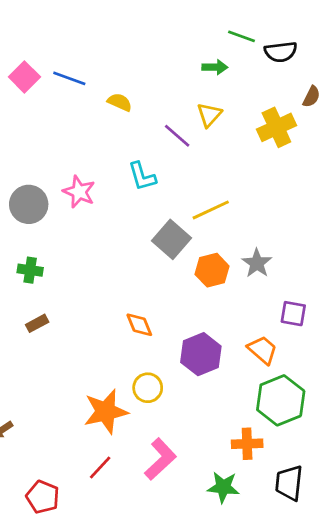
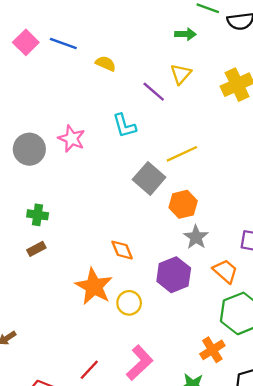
gray star: (257, 263) -> (196, 237), moved
green cross: (30, 270) -> (38, 215), moved
orange star: (106, 412) -> (94, 286), moved, turned -30
orange cross: (247, 444) -> (212, 350), turned -30

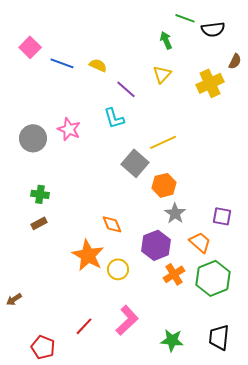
green arrow: (185, 34) -> (166, 40), turned -114
blue line: (63, 44) -> (62, 63), moved
purple line: (154, 92) -> (126, 89), moved
orange cross: (212, 350) -> (174, 274), moved

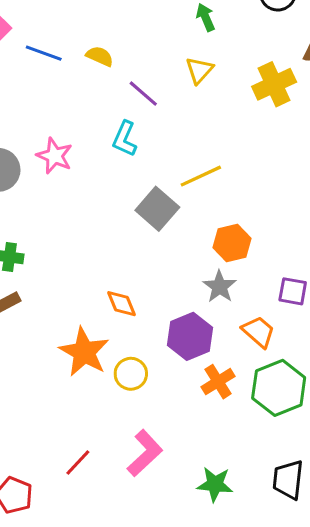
cyan L-shape: (114, 118) -> (125, 139), turned 40
orange hexagon: (164, 185) -> (232, 243), moved

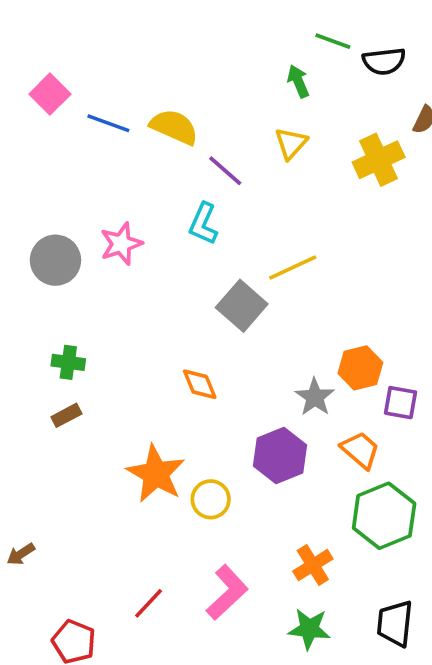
yellow semicircle: (100, 56) -> (174, 127), size x1.5
pink star: (55, 156) -> (121, 244), turned 30
orange hexagon: (232, 243) -> (360, 368), moved
orange diamond: (122, 304) -> (200, 384), moved
orange cross: (218, 382) -> (313, 565), moved

